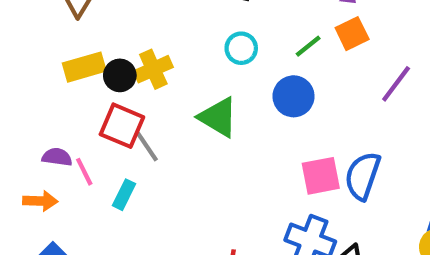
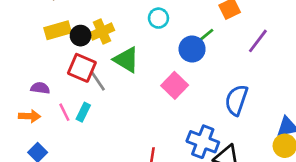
green line: (308, 46) -> (205, 36), moved
green triangle: (218, 117) -> (126, 60), moved
pink line: (84, 172) -> (64, 112), moved
pink square: (321, 176) -> (175, 85), moved, turned -35

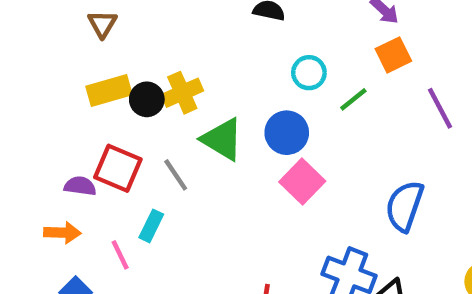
cyan circle: (158, 18) -> (309, 73), moved
purple line: (258, 41) -> (440, 108), turned -65
blue circle: (192, 49) -> (287, 133), moved
red square: (82, 68) -> (118, 168), moved
pink line: (64, 112) -> (120, 255), moved

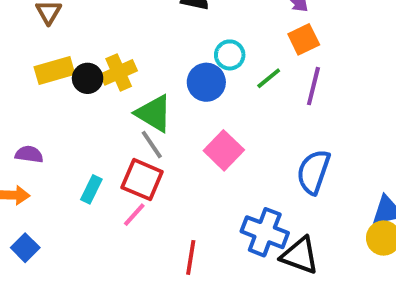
purple line: (440, 108) -> (313, 86), moved, turned 42
blue circle: (287, 133) -> (206, 82), moved
red square: (118, 168) -> (142, 180), moved
gray line: (176, 175) -> (152, 145), moved
pink line: (120, 255) -> (134, 215), moved, turned 68

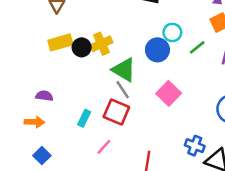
pink line: (134, 215) -> (104, 147), moved
blue cross: (265, 232) -> (195, 146), size x0.7

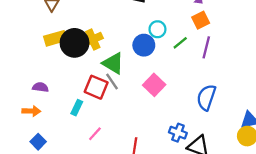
black circle: (82, 47) -> (75, 43), size x1.6
red square: (116, 112) -> (96, 87), moved

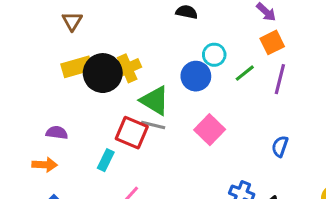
gray line: (112, 81) -> (153, 125), turned -42
blue semicircle: (206, 97) -> (280, 146), size x0.6

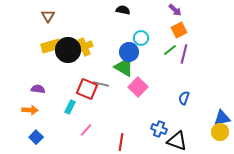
green line: (245, 73) -> (170, 50), moved
green triangle: (155, 101) -> (124, 67), moved

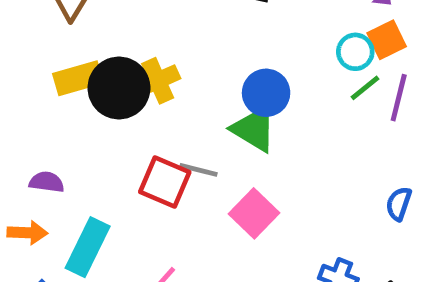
cyan circle: (141, 38) -> (355, 52), moved
pink square: (138, 87) -> (254, 213), moved
cyan rectangle: (70, 107) -> (88, 247), moved, size x1.6

